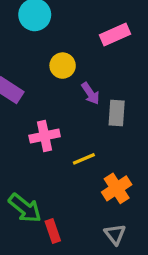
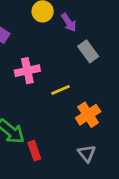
purple arrow: (90, 93) -> (69, 22), moved
gray rectangle: (117, 113) -> (88, 51), turned -40

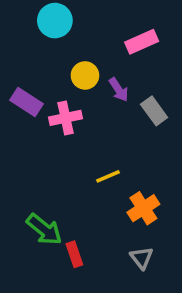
gray rectangle: (88, 51) -> (154, 111), moved
pink cross: (27, 71) -> (66, 118), moved

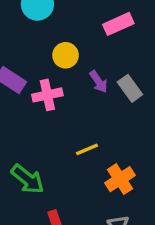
purple arrow: (119, 90) -> (99, 82), moved
green arrow: (44, 229) -> (28, 179), moved

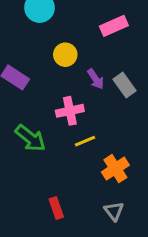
pink cross: (47, 95) -> (70, 111), moved
green arrow: (28, 179) -> (30, 138), moved

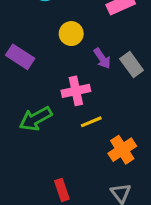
green arrow: (30, 138) -> (36, 119), turned 112

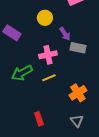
gray rectangle: (132, 65) -> (78, 48), moved, turned -42
yellow line: (91, 122) -> (49, 78), moved

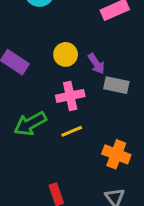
yellow circle: (45, 18) -> (66, 54), moved
orange cross: (78, 93) -> (116, 154), turned -36

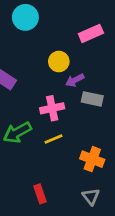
yellow circle: (66, 54) -> (59, 62), moved
purple arrow: (96, 64) -> (75, 80), turned 96

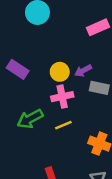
yellow circle: (59, 62) -> (60, 72), moved

